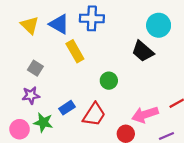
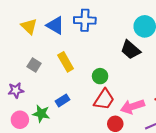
yellow rectangle: (75, 51) -> (66, 62), moved
purple star: (31, 95) -> (16, 90), moved
red trapezoid: (94, 115) -> (104, 99), moved

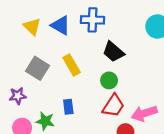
black trapezoid: (130, 50) -> (113, 52), moved
gray square: (34, 65) -> (37, 68), size x1.5
blue rectangle: (62, 100) -> (68, 107), turned -64

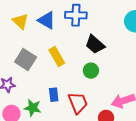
red trapezoid: (113, 106) -> (78, 103), moved, turned -55

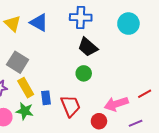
blue cross: (76, 15) -> (81, 17), moved
yellow rectangle: (57, 56) -> (26, 88), moved

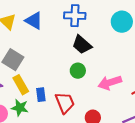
pink arrow: (116, 104) -> (110, 83), moved

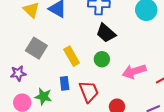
yellow rectangle: (21, 85) -> (72, 56), moved

